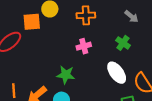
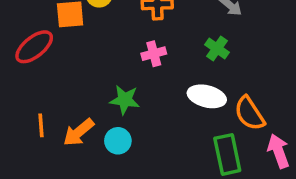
white ellipse: (117, 73) -> (207, 96), turned -40

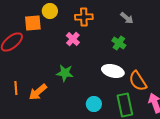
pink cross: (154, 54) -> (73, 39), moved, turned -32
cyan circle: (118, 141) -> (94, 104), moved

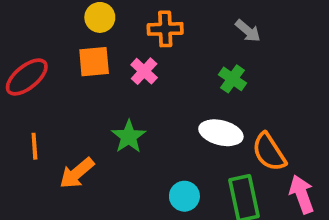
orange square: (33, 23) -> (94, 62), moved
green star: (65, 73) -> (129, 137), turned 30
orange line: (16, 88) -> (34, 146), moved

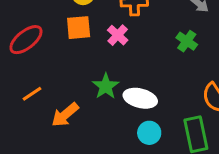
white ellipse: (221, 133) -> (140, 98), moved
orange line: (34, 146) -> (32, 94), turned 60

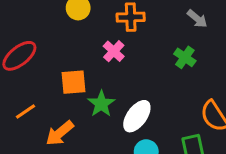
orange square: (79, 28) -> (74, 82), moved
white ellipse: (140, 98) -> (137, 116), turned -68

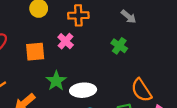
orange square: (74, 82) -> (35, 52), moved
white ellipse: (137, 116) -> (83, 90), turned 50

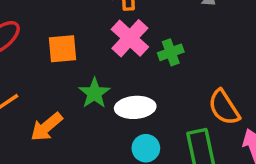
pink cross: (66, 41) -> (130, 38), moved, size x1.5
green cross: (119, 46) -> (171, 52), moved, turned 35

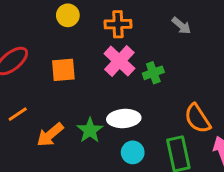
green star: (94, 93) -> (90, 130), moved

